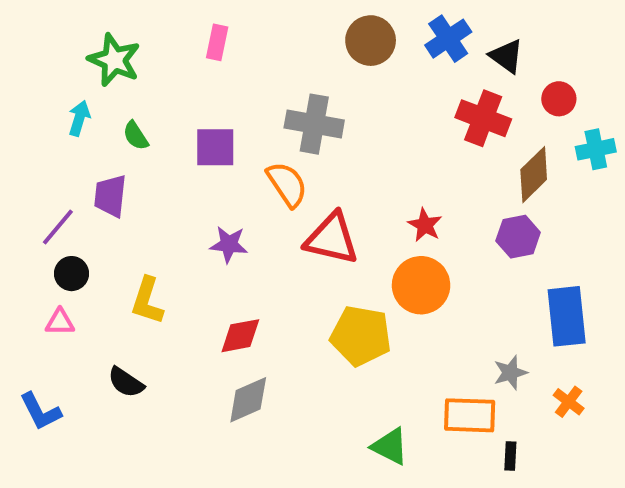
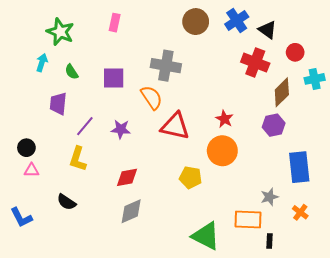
purple line: (58, 227) -> (85, 126), moved
black circle: (72, 274) -> (26, 148), moved
yellow pentagon: (361, 336) -> (191, 177), size x0.7
green triangle: (390, 446) -> (206, 236), size x1.4

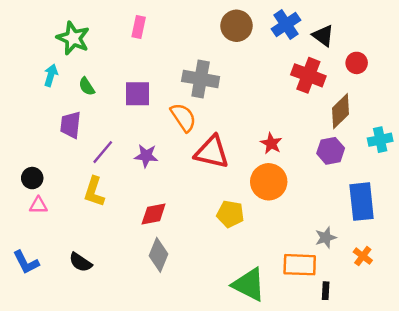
cyan cross: (315, 79) -> (380, 140), moved
black semicircle: (66, 202) -> (80, 262), moved
gray diamond: (131, 211) -> (158, 255), turned -44

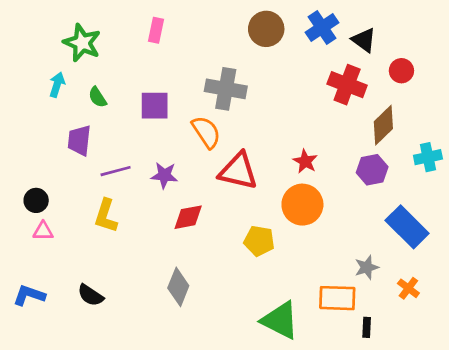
purple line: (103, 152) -> (116, 171), turned 35
blue rectangle: (362, 202) -> (407, 227), turned -39
red diamond: (154, 214) -> (188, 217), moved
blue L-shape: (26, 262) -> (29, 295), turned 136

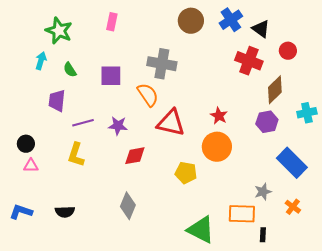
black semicircle: (90, 295) -> (65, 212), turned -36

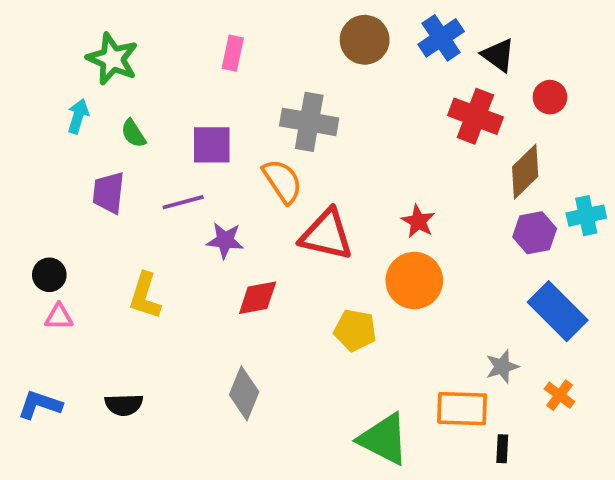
pink rectangle: (112, 22) -> (233, 53), moved
purple hexagon: (267, 122) -> (535, 233), moved
purple line: (83, 123) -> (183, 202), moved

